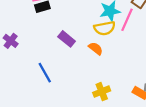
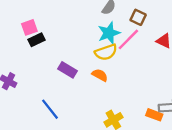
pink line: (127, 20) -> (128, 39), turned 30

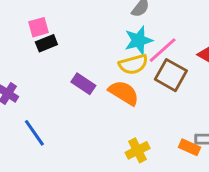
brown square: (138, 17) -> (171, 75), moved, size x1.5
orange semicircle: (100, 75) -> (124, 93), size x1.5
blue line: (50, 109) -> (34, 133), moved

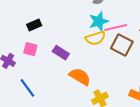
pink square: (39, 27) -> (30, 49), moved, turned 32
pink line: (163, 50) -> (116, 28), turned 30
orange semicircle: (124, 93) -> (80, 77), moved

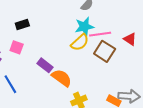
yellow semicircle: (95, 38) -> (80, 42), turned -30
purple rectangle: (61, 53) -> (45, 65), moved

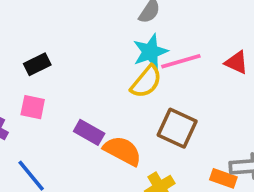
brown square: (105, 51) -> (177, 128), moved

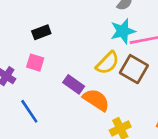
yellow semicircle: (146, 82) -> (107, 63), moved
brown square: (177, 128) -> (134, 69), moved

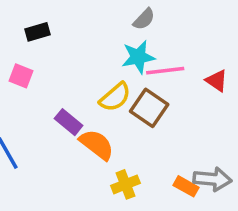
black rectangle: (41, 32) -> (37, 32), moved
pink square: (35, 63) -> (21, 76), moved

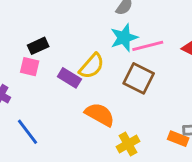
black rectangle: (37, 32) -> (38, 46), moved
yellow semicircle: (115, 97) -> (92, 66), moved
purple rectangle: (69, 122) -> (69, 78), moved

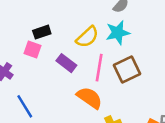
pink line: (148, 46) -> (99, 68), moved, turned -72
yellow semicircle: (92, 66) -> (87, 37), moved
brown square: (139, 78) -> (127, 70), turned 32

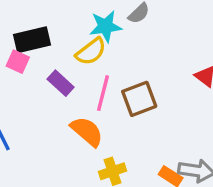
black rectangle: (42, 32) -> (32, 40), size x1.5
cyan star: (118, 33) -> (106, 26), moved

